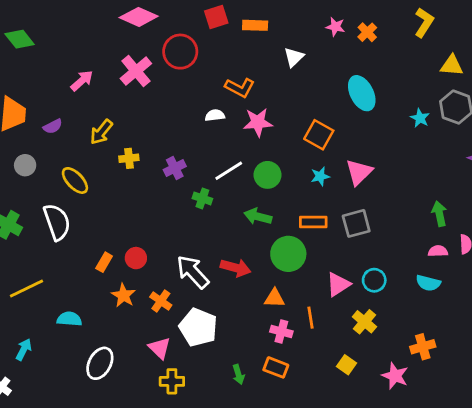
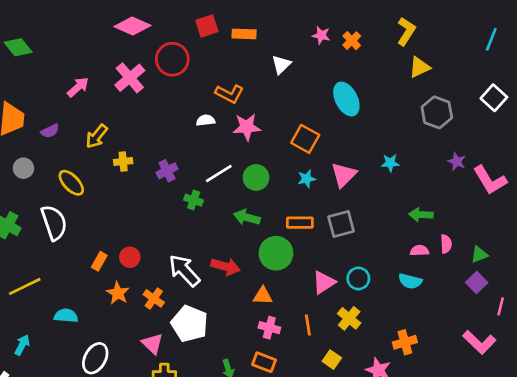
yellow triangle: (452, 65) -> (419, 67), moved, turned -30
cyan star: (420, 118) -> (390, 163), moved, turned -30
green arrow: (439, 214) -> (421, 215), turned -75
orange line: (310, 318) -> (308, 325), moved

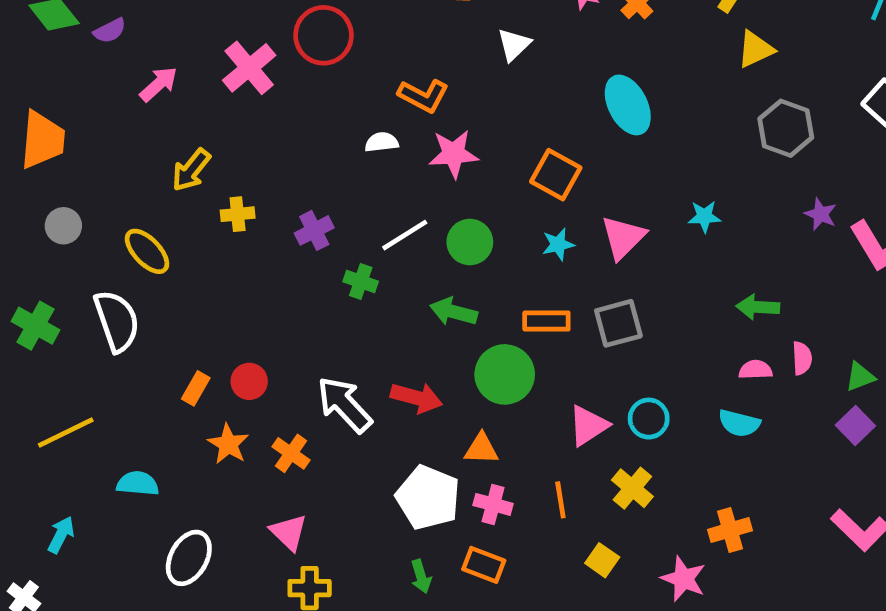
purple semicircle: (50, 131) -> (110, 31), moved
white pentagon: (190, 324) -> (428, 498), moved

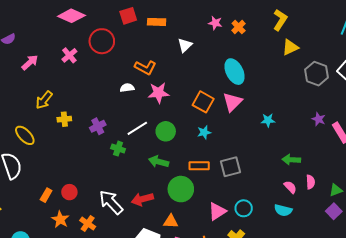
pink cross: (249, 68) -> (69, 55), size x0.7
gray hexagon: (786, 128) -> (317, 74), moved
pink triangle: (623, 237) -> (232, 102), moved
pink semicircle: (756, 370) -> (290, 187), turned 48
red arrow: (416, 398) -> (142, 199), turned 150

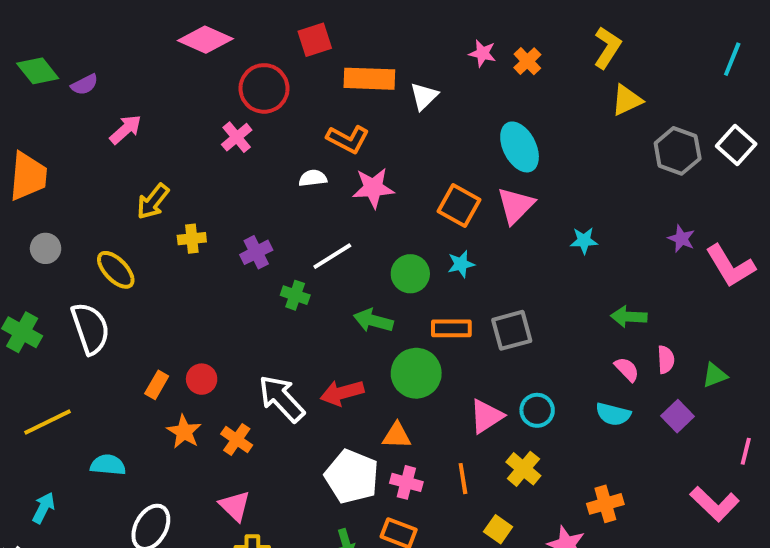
orange rectangle: (157, 22) -> (369, 79), moved, size x1.4
pink cross: (69, 55) -> (237, 137), moved
green circle: (166, 131) -> (410, 274), moved
purple square: (334, 211) -> (678, 416), moved

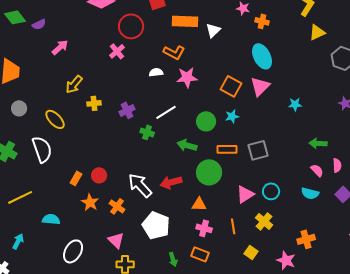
orange cross: (527, 61) -> (262, 21), moved, turned -32
white pentagon: (352, 477) -> (156, 225), moved

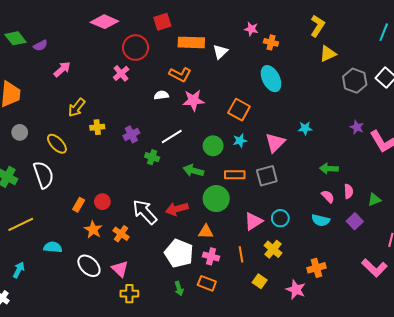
pink triangle: (260, 86) -> (275, 143), moved
white pentagon: (156, 225) -> (179, 253), moved
white ellipse: (73, 251) -> (89, 266), moved, turned -75

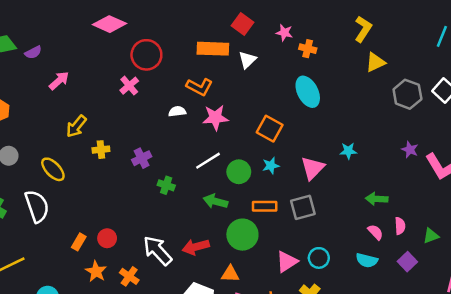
red square: (162, 22) -> (242, 24), moved, turned -36
white line: (172, 137) -> (208, 161), moved

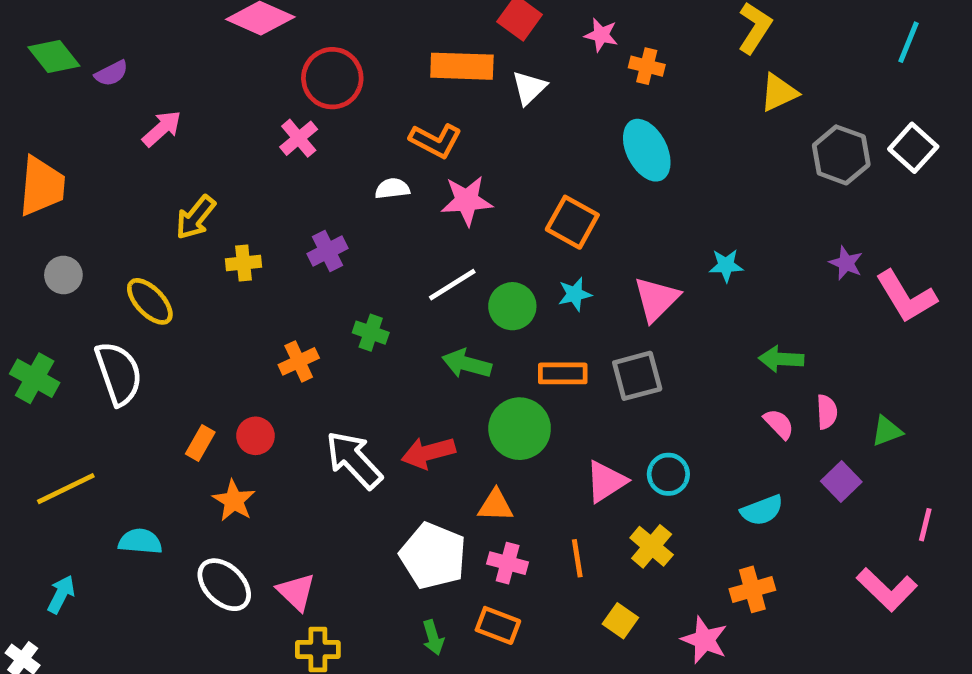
purple cross: (142, 158) -> (327, 251), moved
cyan semicircle: (367, 260) -> (762, 510), moved, turned -35
orange cross: (129, 276) -> (299, 361), moved, turned 30

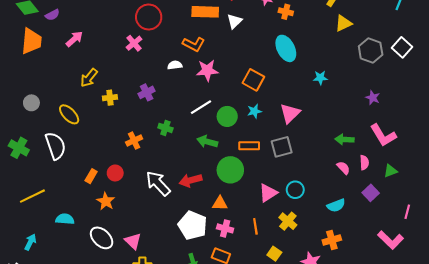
orange trapezoid: (42, 186) -> (31, 41), moved
cyan star: (726, 265) -> (320, 78), moved
pink L-shape: (906, 297) -> (383, 135), moved

